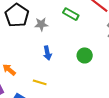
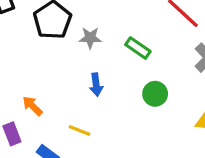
green rectangle: (71, 14) -> (138, 48), moved

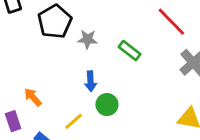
green circle: (155, 94) -> (107, 105), moved
yellow line: (80, 131) -> (74, 121), turned -66

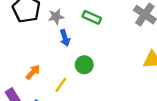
blue arrow: (91, 81) -> (65, 38), moved
orange arrow: (33, 97) -> (33, 72), moved, turned 98

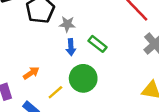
green rectangle: (92, 17) -> (97, 44), moved
green circle: (84, 65) -> (83, 78), size x1.5

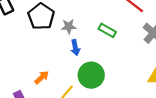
green rectangle: (97, 44) -> (107, 30), moved

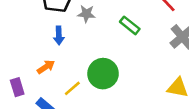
blue arrow: (75, 48) -> (59, 36), moved

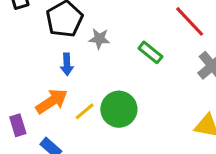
orange arrow: (46, 67) -> (52, 101), size x1.5
yellow line: (72, 88) -> (85, 111), moved

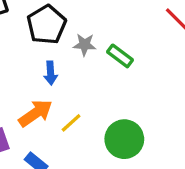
green rectangle: (150, 52) -> (120, 56), moved
green circle: (119, 109) -> (124, 139), moved

